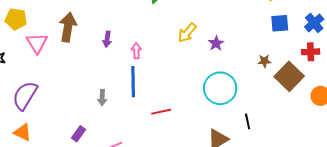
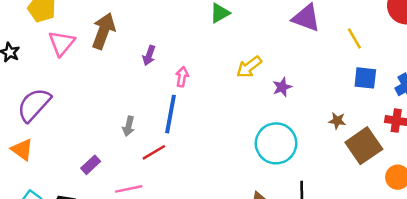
red line: (161, 112) -> (154, 152), moved, turned -30

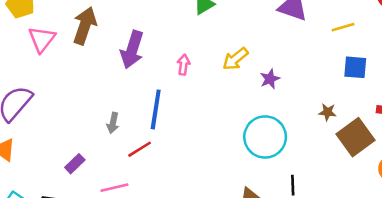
yellow line: (354, 39) -> (343, 27), turned -75
purple arrow: (149, 55) -> (132, 50), size x1.8
pink arrow: (182, 77) -> (184, 65), moved

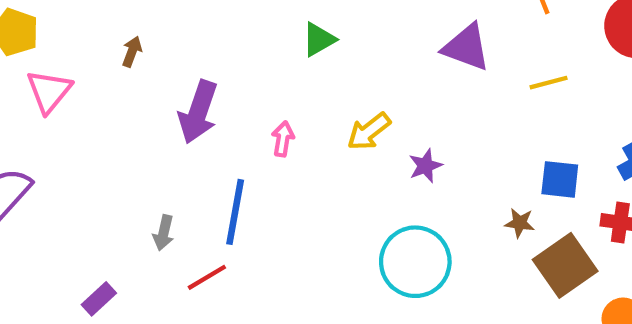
brown arrow: (85, 26) -> (132, 52), moved, size x0.5
blue square: (355, 67) -> (560, 179), moved

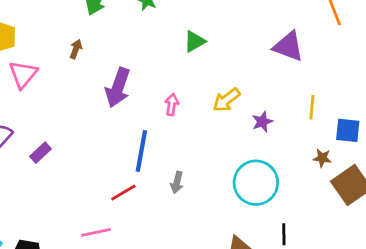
yellow line: (549, 83) -> (312, 107), moved, turned -70
gray arrow: (164, 233) -> (177, 182), moved
purple rectangle: (99, 299) -> (40, 153), moved

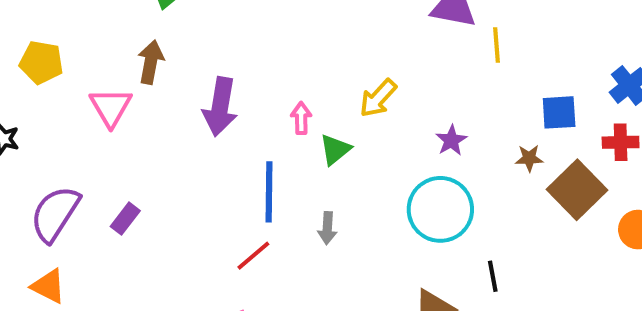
green triangle: (195, 41) -> (335, 150), moved
brown arrow: (76, 49) -> (151, 62), size x1.5
pink triangle: (23, 74) -> (111, 107), moved
yellow line: (312, 107) -> (497, 45), moved
purple star: (262, 122) -> (451, 140), moved

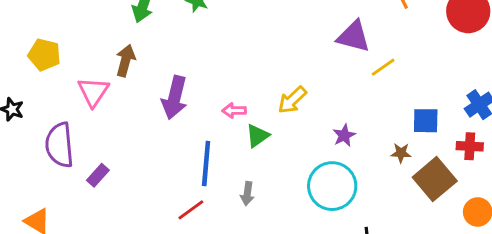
yellow line: (497, 45) -> (383, 67), turned 55
pink arrow: (301, 118) -> (234, 111), turned -95
purple semicircle: (55, 214) -> (59, 145), moved, turned -42

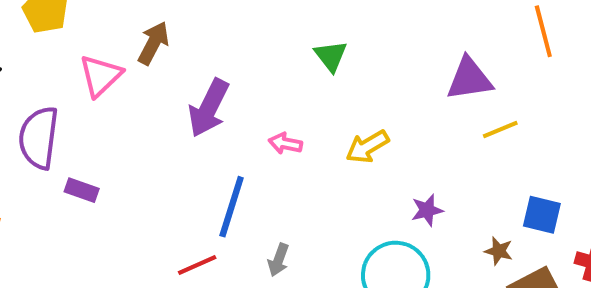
purple triangle: (353, 36) -> (469, 79), turned -36
green triangle: (257, 136) -> (331, 56), moved, turned -45
purple rectangle: (98, 175) -> (82, 190), turned 55

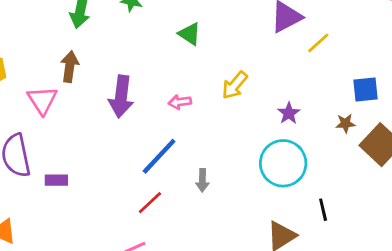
blue line: (232, 207) -> (159, 156), turned 45

